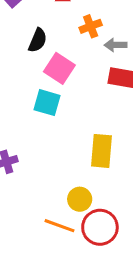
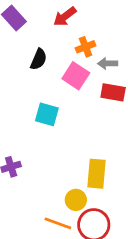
pink square: (59, 68) -> (76, 76), moved
yellow rectangle: (101, 151) -> (97, 174), moved

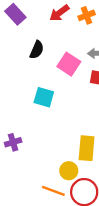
orange cross: (85, 47) -> (87, 15), moved

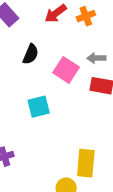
cyan square: (44, 97) -> (39, 107), turned -30

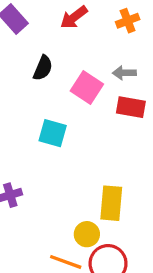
orange cross: (86, 16) -> (128, 21), moved
cyan square: (39, 107) -> (53, 133), turned 30

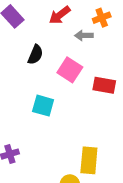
gray arrow: (124, 73) -> (84, 36), moved

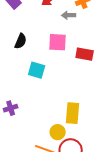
black semicircle: (35, 55) -> (21, 41), moved
pink square: (70, 70) -> (58, 42), turned -30

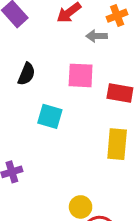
yellow rectangle: (73, 113) -> (117, 144), moved

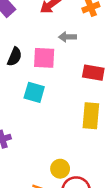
gray arrow: (97, 36) -> (67, 37), moved
pink square: (81, 75) -> (44, 58), moved

